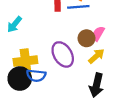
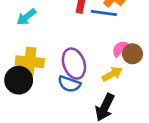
brown circle: (86, 38) -> (132, 54), moved
blue semicircle: (36, 75) -> (69, 84), moved

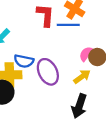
blue semicircle: (69, 84) -> (24, 61), moved

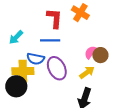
blue line: (68, 25) -> (50, 40), moved

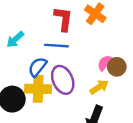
blue semicircle: (36, 59) -> (38, 67), turned 114
yellow cross: (23, 71) -> (38, 89), moved

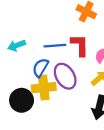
red L-shape: (63, 19) -> (80, 45), moved
cyan arrow: (15, 39) -> (17, 45), turned 30

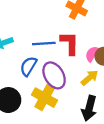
yellow cross: (44, 88) -> (45, 98), moved, turned 35

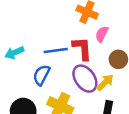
pink semicircle: (92, 54) -> (102, 34), moved
purple ellipse: (54, 75) -> (85, 79), moved

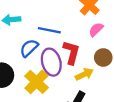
red L-shape: (82, 48) -> (71, 52), moved
purple ellipse: (85, 79) -> (51, 62), moved

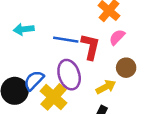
blue semicircle: (29, 48) -> (34, 80), moved
red L-shape: (71, 52) -> (90, 47), moved

